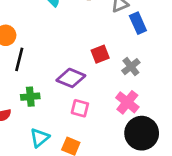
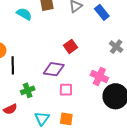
blue rectangle: (138, 23) -> (102, 12), moved
gray cross: (131, 67) -> (116, 47), moved

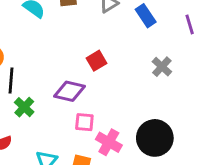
pink cross: (99, 76) -> (109, 142), moved
green cross: (28, 90) -> (24, 107), moved, turned -32

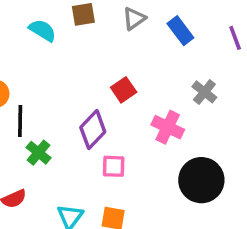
purple diamond: (69, 91) -> (93, 130), turned -56
pink cross: (109, 142) -> (168, 127), moved

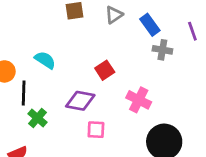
cyan semicircle: (43, 30) -> (45, 60), moved
gray cross: (204, 92) -> (162, 50), moved, turned -30
purple diamond: (93, 130) -> (80, 101), turned 56

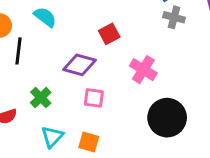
green cross: (38, 118) -> (41, 98), moved

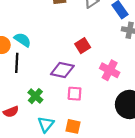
cyan semicircle: (45, 17) -> (23, 40), moved

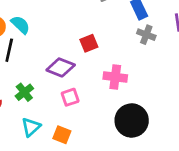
pink cross: (110, 70) -> (115, 77), turned -30
pink square: (75, 94) -> (70, 97), turned -32

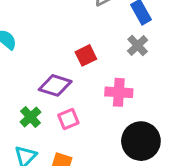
gray cross: (146, 35) -> (138, 45), moved, turned 30
green cross: (24, 92) -> (31, 117), moved

